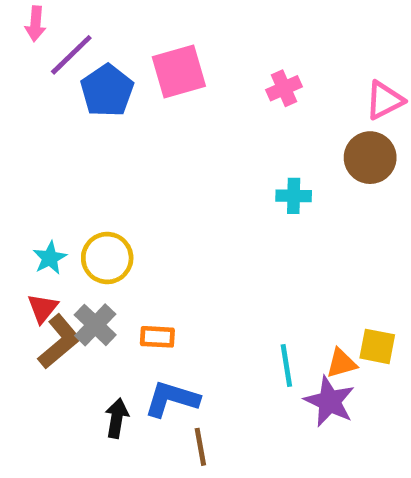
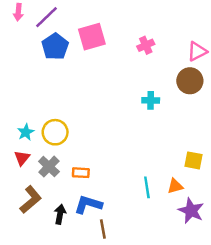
purple line: (71, 55) -> (47, 17), moved
brown L-shape: (59, 342) -> (31, 200), moved
yellow square: (377, 346) -> (194, 160), moved
purple star: (329, 401) -> (191, 211), moved

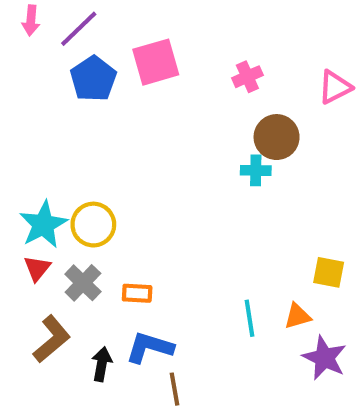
brown circle: (190, 81) -> (277, 137), moved
cyan star: (26, 132) -> (43, 225), size x1.6

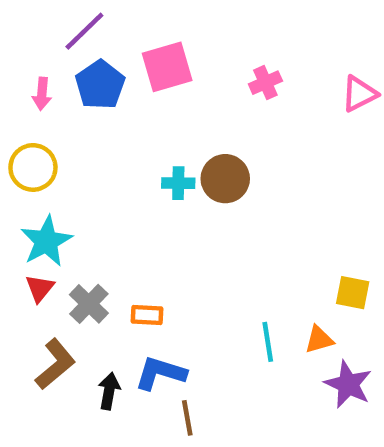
pink arrow: (31, 20) -> (42, 94), moved
brown circle: (277, 137) -> (225, 179), moved
cyan cross: (256, 170) -> (178, 183), moved
yellow circle: (93, 225) -> (33, 167), moved

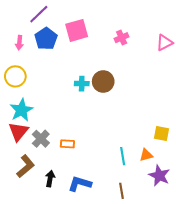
red triangle: (40, 288) -> (18, 132), size x1.5
blue L-shape: (160, 373) -> (80, 184), moved
brown line: (187, 418) -> (122, 191), moved

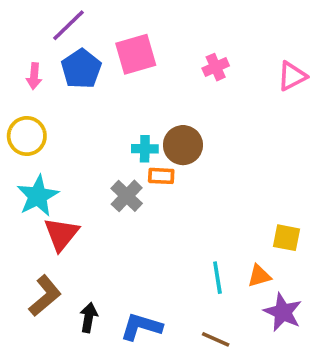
red triangle: (18, 132) -> (61, 234), moved
gray cross: (41, 139) -> (127, 196), moved
orange rectangle: (67, 144) -> (161, 176), moved
brown line: (122, 191) -> (216, 339), turned -56

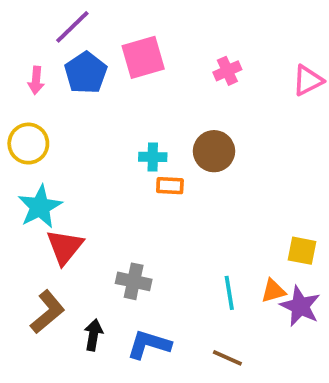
brown circle: (183, 145) -> (214, 151), moved
gray cross: (127, 196) -> (134, 281), moved, turned -32
purple star: (283, 312) -> (300, 306), moved

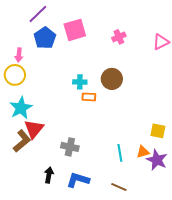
pink arrow: (36, 80) -> (19, 55), moved
brown L-shape: (47, 312) -> (22, 141), moved

